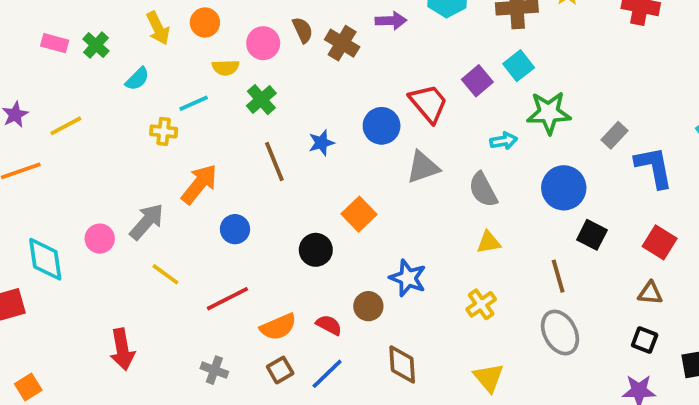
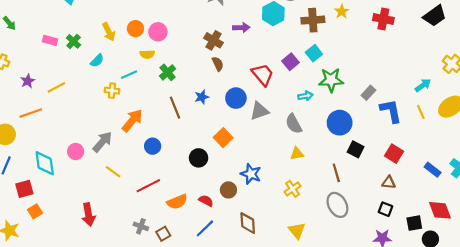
brown semicircle: (303, 30) -> (218, 64), moved
pink circle: (263, 43) -> (158, 32), moved
blue circle: (382, 126) -> (236, 98), moved
brown square: (280, 370) -> (163, 234), moved
orange square: (28, 387) -> (35, 211), moved

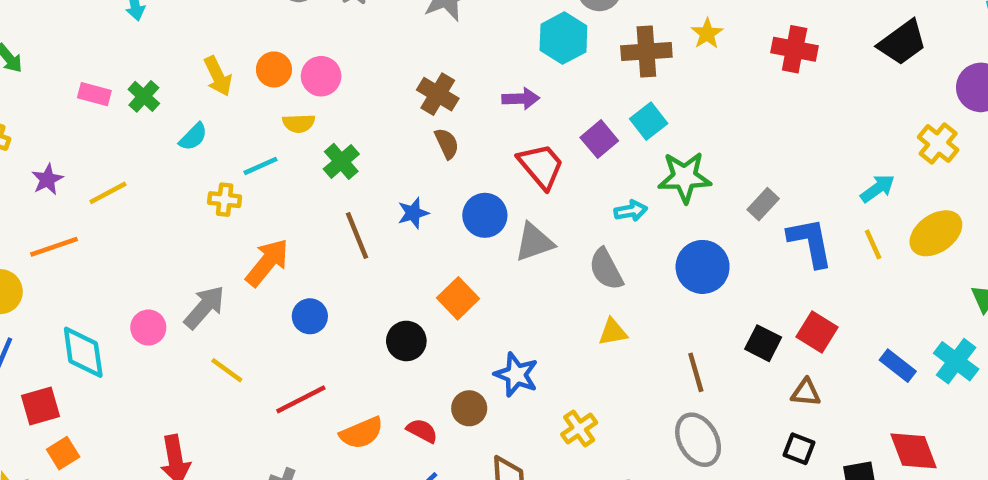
purple arrow: (241, 28) -> (521, 99), moved
black square: (356, 149) -> (763, 343), moved
yellow cross: (293, 189) -> (579, 428), moved

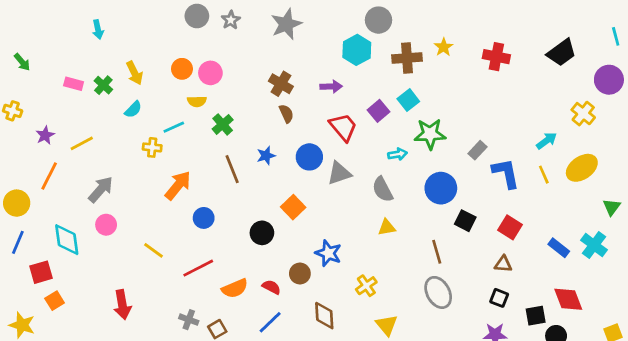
yellow arrow: (218, 76) -> (135, 73), moved
orange line: (54, 247) -> (49, 176), turned -44
gray arrow: (204, 307) -> (101, 189), moved
black square: (763, 343) -> (465, 221), moved

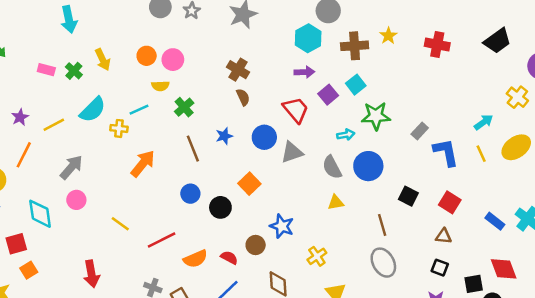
cyan arrow: (98, 30) -> (69, 19), size x1.5
purple arrow: (331, 86) -> (304, 72), moved
cyan semicircle: (133, 110) -> (93, 110), moved, size x1.6
blue circle: (441, 188) -> (368, 166), moved
blue circle: (204, 218) -> (190, 194), moved

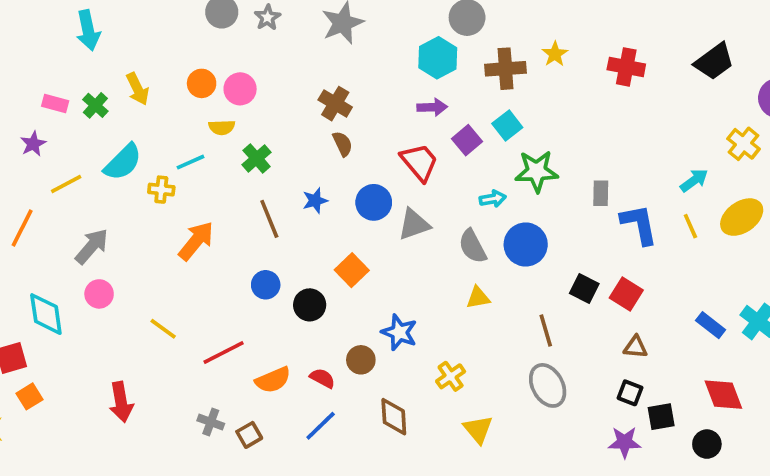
purple star: (20, 117) -> (33, 144), moved
gray rectangle: (420, 131) -> (601, 193), turned -42
red square: (450, 202) -> (626, 294), moved
black square: (474, 284) -> (661, 417), moved

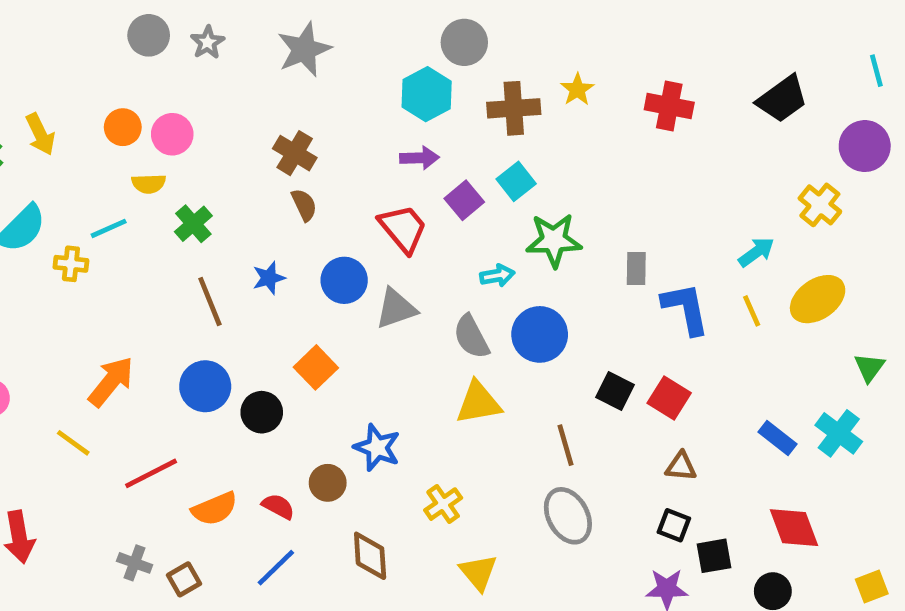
orange arrow: (196, 241) -> (111, 382), moved
blue circle: (266, 285) -> (205, 386), size x1.4
yellow triangle: (478, 298) -> (478, 403), size x1.5

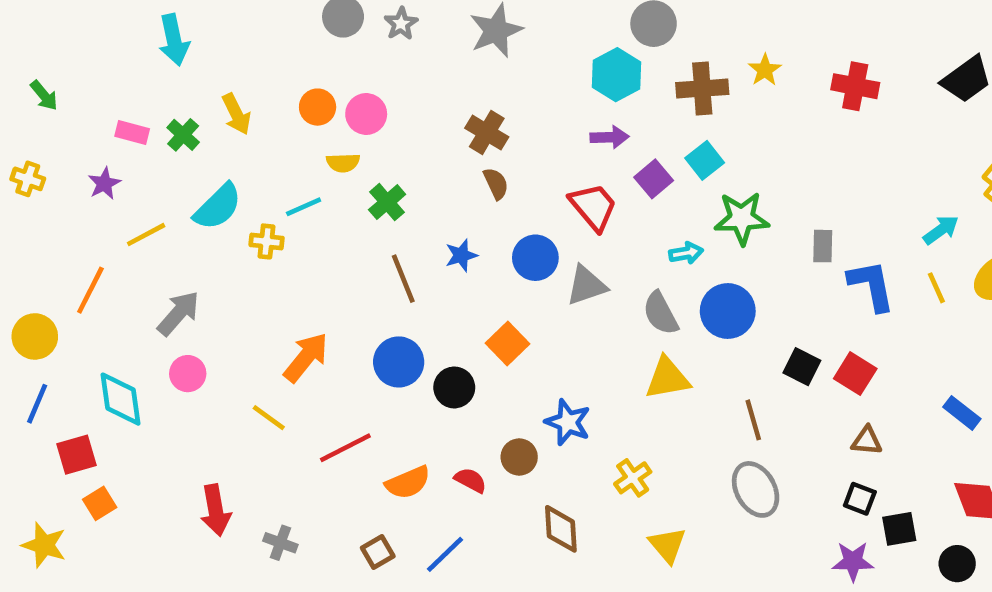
gray cross: (135, 563) -> (280, 543), moved
blue line: (276, 568) -> (445, 554), moved

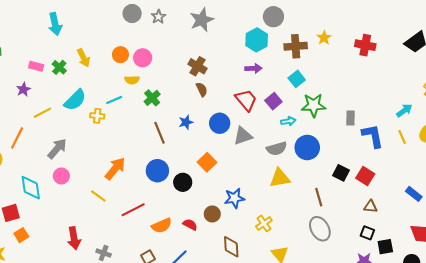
purple square: (654, 179) -> (273, 101), moved
gray semicircle: (661, 313) -> (277, 149), turned -78
blue star: (568, 422) -> (234, 198), turned -30

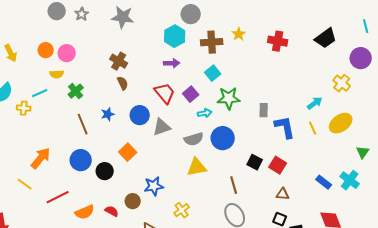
gray star: (202, 20) -> (123, 17), turned 30

